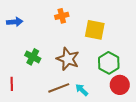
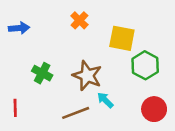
orange cross: (62, 16) -> (79, 20), turned -32
green hexagon: (109, 63) -> (145, 65), moved
cyan arrow: (82, 90) -> (105, 100), moved

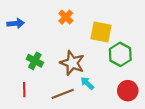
red line: (15, 108) -> (24, 90), moved

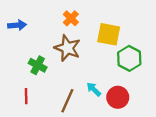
brown star: (72, 63) -> (67, 48), moved
red circle: (128, 91) -> (118, 97), moved
brown line: (63, 94) -> (67, 101), turned -45

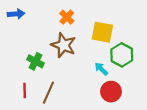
blue arrow: (17, 25) -> (16, 14), moved
cyan arrow: (94, 89) -> (101, 69), moved
brown line: (67, 101) -> (48, 93), moved

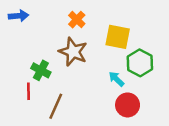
red line: (25, 90) -> (28, 91), moved

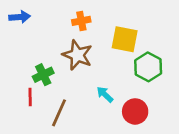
orange cross: (77, 20) -> (81, 21), turned 35
green cross: (41, 70) -> (43, 75), turned 36
cyan arrow: (116, 79) -> (105, 94), moved

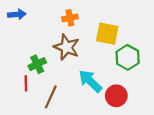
cyan arrow: (105, 94) -> (90, 81), size x1.6

